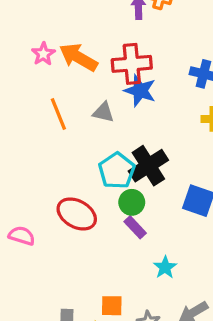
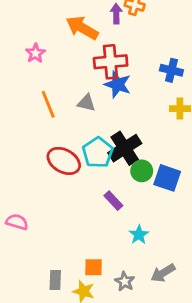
orange arrow: (78, 57) -> (82, 28), moved
green circle: (132, 202) -> (142, 171), moved
red ellipse: (77, 214) -> (64, 161), moved
pink semicircle: (22, 236) -> (17, 222), moved

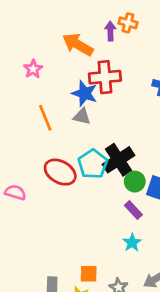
blue star: (118, 84) -> (85, 93), moved
purple rectangle: (113, 201) -> (133, 210), moved
pink semicircle: (17, 222) -> (15, 192), moved

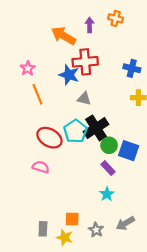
orange cross: (128, 23) -> (116, 18), moved
pink star: (33, 69) -> (28, 68), moved
gray triangle: (82, 116) -> (84, 99), moved
pink semicircle: (15, 192) -> (41, 167), moved

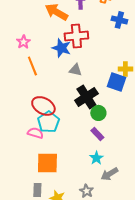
blue cross: (132, 68) -> (119, 20), moved
cyan pentagon: (75, 131) -> (48, 122), moved
blue square: (129, 151) -> (116, 82), moved
orange square: (72, 219) -> (47, 163), moved, size x1.6
gray arrow: (125, 223) -> (109, 174), moved

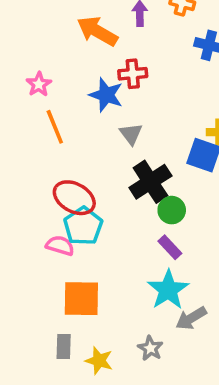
red cross: (76, 36) -> (133, 74), size x0.7
gray triangle: (75, 70) -> (131, 134), turned 40
cyan star: (96, 158) -> (168, 290), size x1.6

